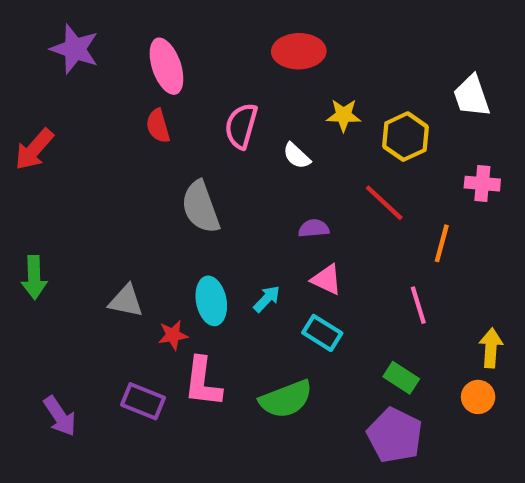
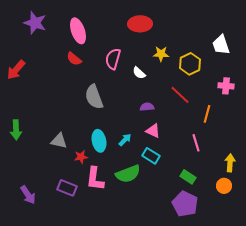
red semicircle: (158, 126) -> (74, 59), turned -35
green semicircle: (286, 399) -> (128, 174), moved

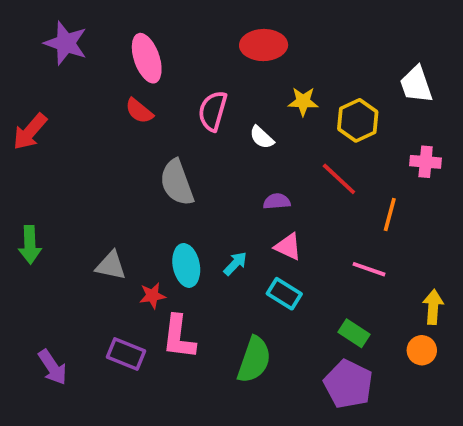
pink line: (196, 143) -> (369, 269), turned -54
green semicircle: (128, 174) -> (254, 360), moved, turned -50

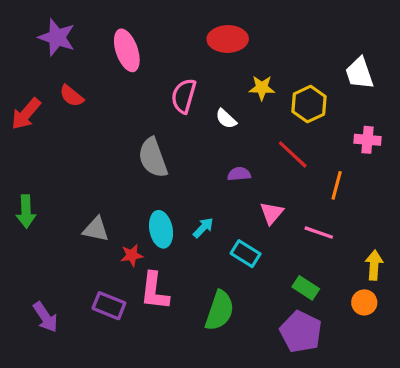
red semicircle: (139, 111) -> (72, 96), moved
pink triangle: (288, 247) -> (272, 213), moved, turned 45

